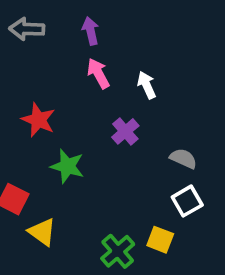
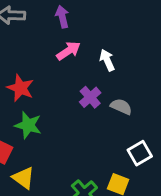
pink arrow: (98, 73) -> (68, 51), turned 85
gray semicircle: (183, 158) -> (121, 107), moved
green star: (67, 166) -> (28, 125), moved

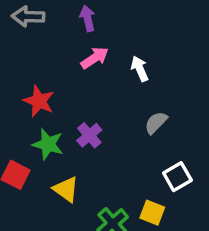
purple cross: (90, 97) -> (89, 135), moved
gray semicircle: (121, 107) -> (156, 123), turned -70
yellow triangle: (24, 178) -> (66, 189), moved

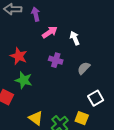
purple arrow: (88, 18) -> (36, 14), moved
purple cross: (89, 135) -> (56, 60), moved, turned -32
yellow triangle: (66, 189) -> (36, 118), moved

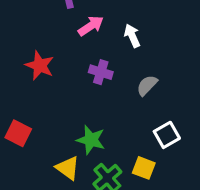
green star: (24, 80) -> (91, 140), moved

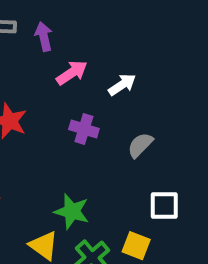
white arrow: (132, 36) -> (122, 85), turned 80
white square: (167, 135) -> (164, 205), turned 30

